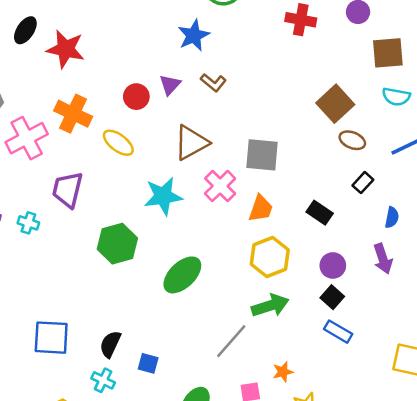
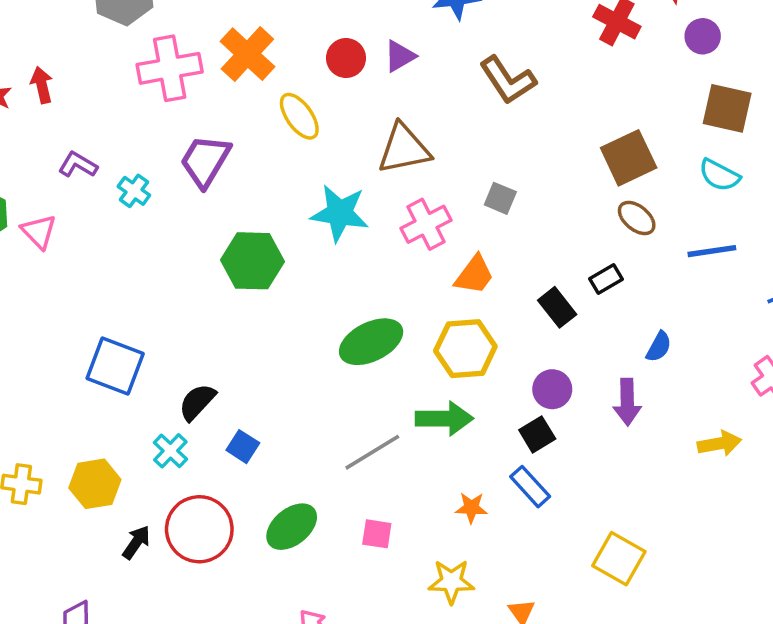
brown L-shape: (213, 83) -> (508, 80), moved, size x1.5
gray square: (262, 155) -> (500, 198), size x0.6
black rectangle: (363, 183) -> (606, 279), moved
green ellipse: (182, 275) -> (371, 342), moved
orange star: (283, 372) -> (471, 508), moved

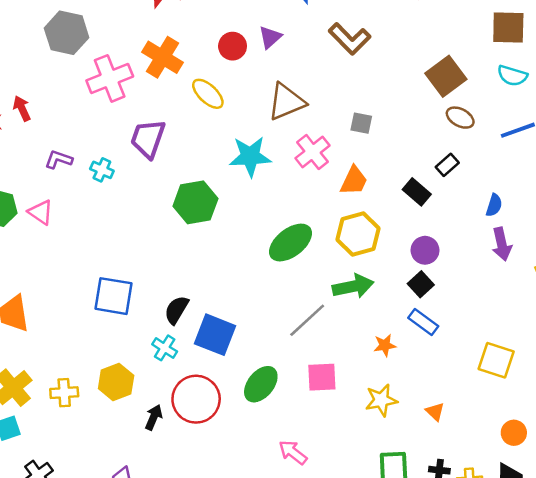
purple arrow: (627, 402) -> (502, 244), moved
blue square: (243, 447) -> (215, 335), size x1.8
pink square: (377, 534) -> (322, 377), size x1.4

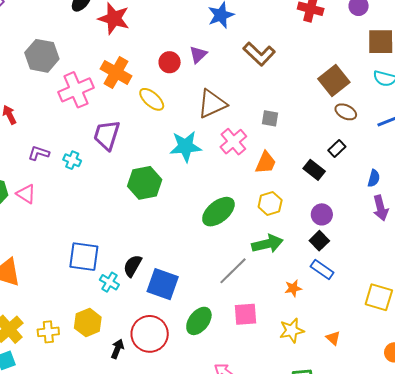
yellow hexagon: (358, 234) -> (270, 204), size x0.7
cyan cross: (165, 348) -> (109, 282), moved

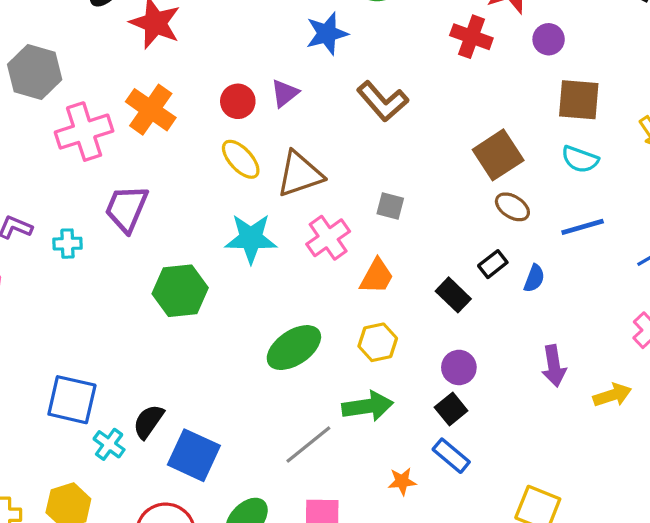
yellow ellipse: (152, 99) -> (241, 159), moved
cyan cross: (72, 160) -> (67, 244), turned -30
blue semicircle: (374, 178) -> (534, 278), moved

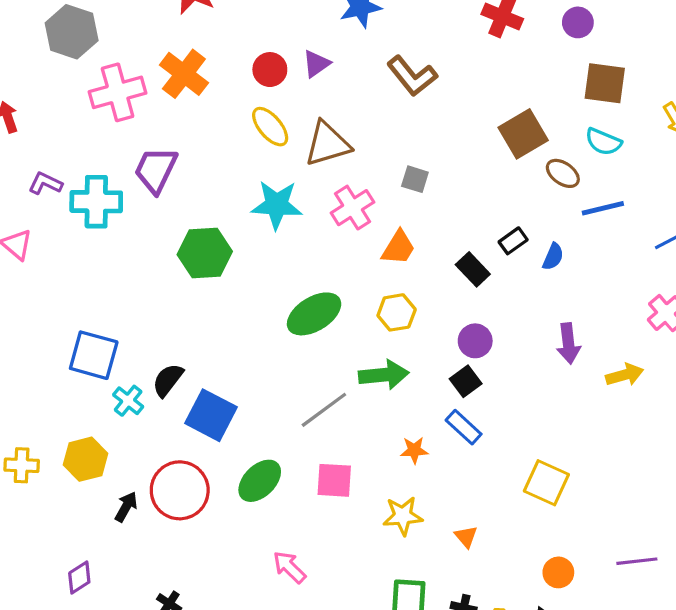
brown ellipse: (512, 207) -> (563, 173), moved
cyan cross: (67, 244) -> (96, 202), size x1.8

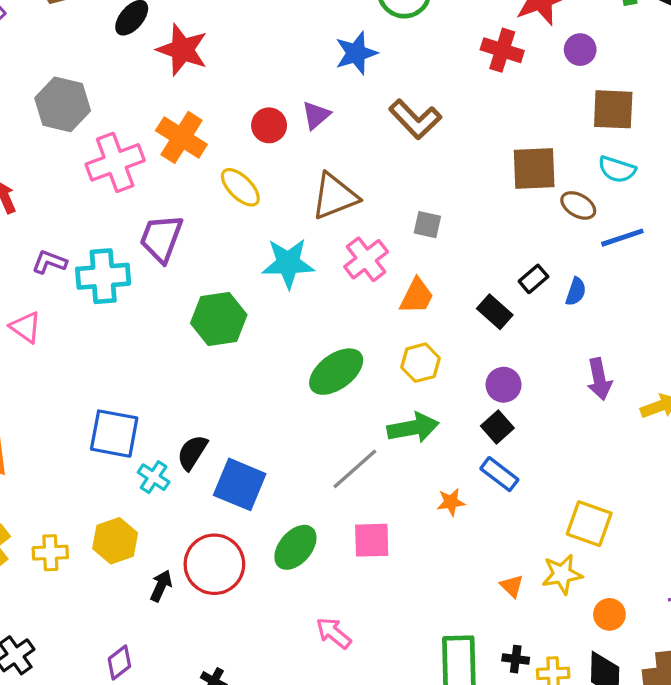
yellow ellipse: (270, 127) -> (240, 187), moved
brown square: (523, 134) -> (534, 168), turned 33
yellow star: (403, 516) -> (562, 574), moved

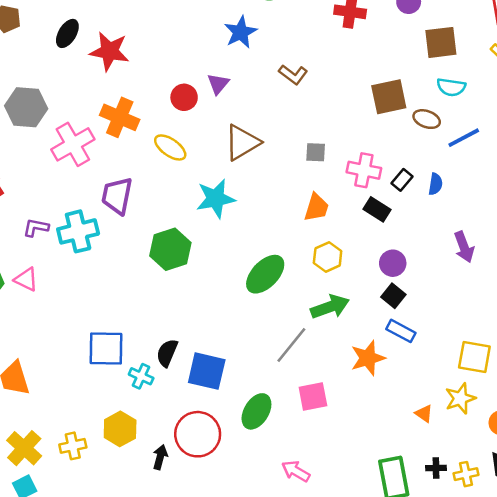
brown L-shape: (415, 119) -> (293, 74), size x0.7
pink cross: (366, 259) -> (364, 170), moved, turned -32
orange star: (451, 502) -> (368, 358), size x1.6

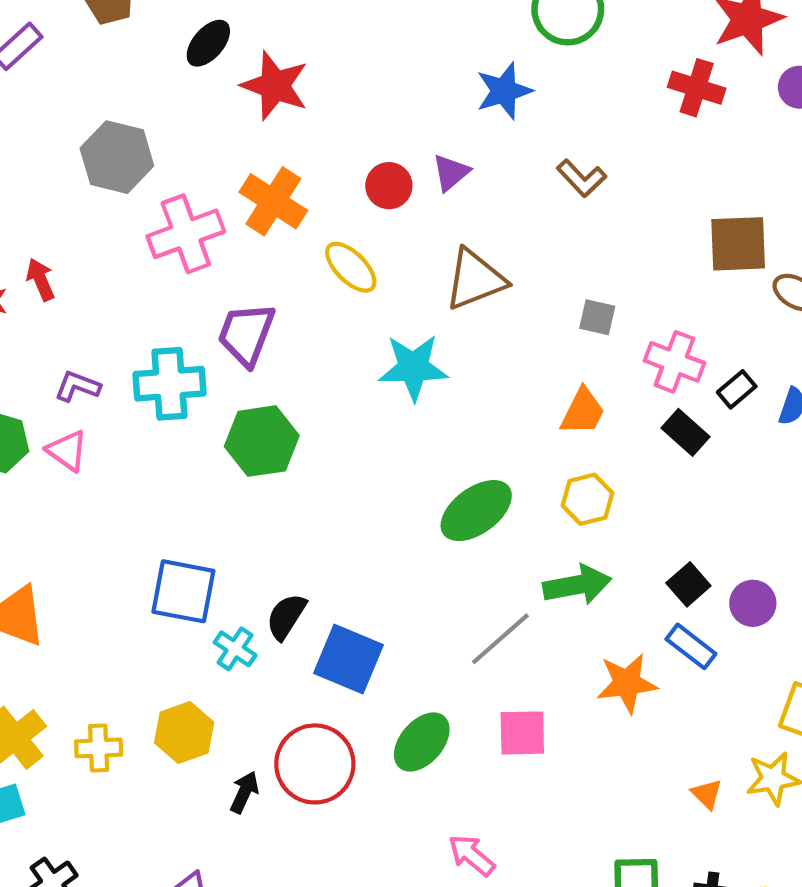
purple L-shape: (36, 227) -> (77, 386), moved
green hexagon: (170, 249) -> (262, 441), moved
purple circle: (393, 263) -> (753, 603), moved

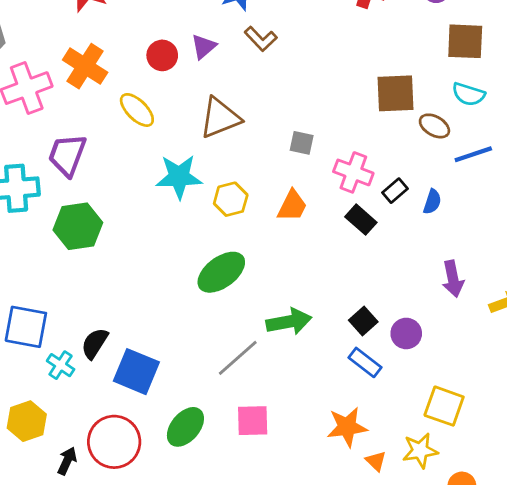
brown L-shape: (581, 178) -> (261, 39), moved
yellow hexagon: (587, 499) -> (231, 199), moved
orange star: (627, 683) -> (347, 427), moved

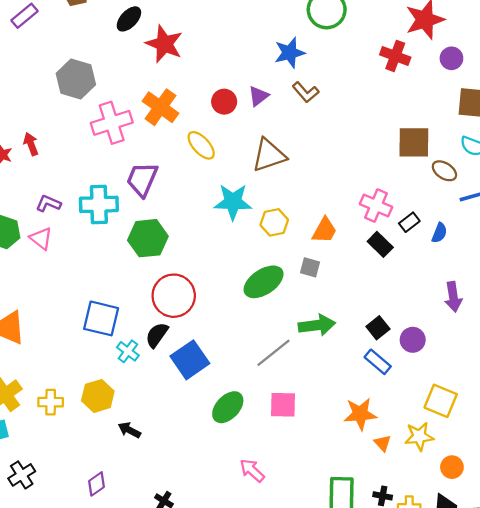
gray square: (302, 143) -> (310, 267), moved
blue square: (136, 372) -> (190, 360), turned 30
red circle: (114, 442) -> (174, 296), moved
black arrow: (67, 461) -> (129, 430), turned -90

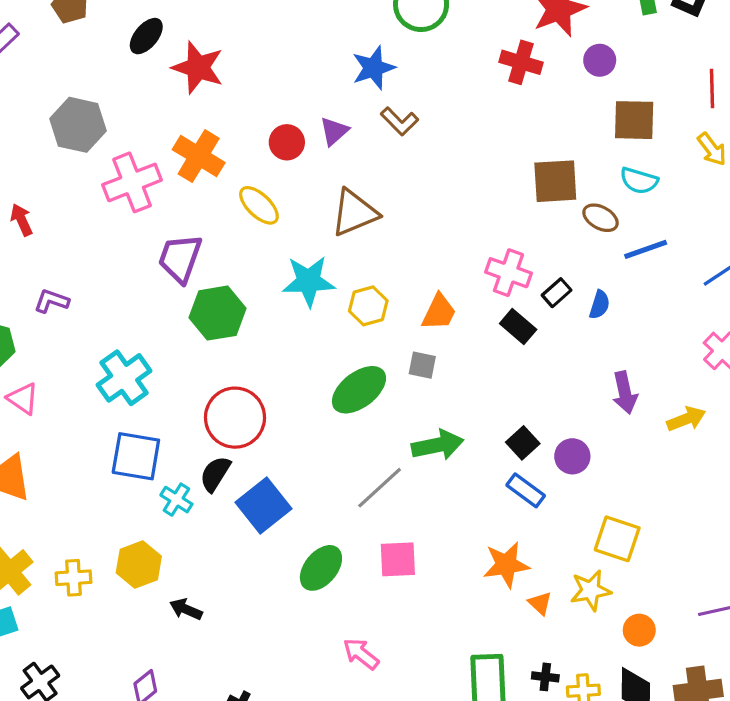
cyan cross: (99, 204) -> (124, 378), moved, turned -30
pink triangle: (41, 238) -> (23, 399), moved
green hexagon: (148, 238) -> (218, 313), moved

